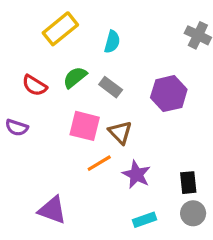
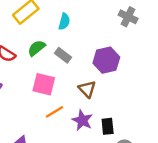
brown triangle: (120, 132) -> (87, 89), moved
black rectangle: (188, 183) -> (108, 126), moved

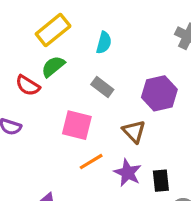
green semicircle: (37, 48) -> (53, 66), moved

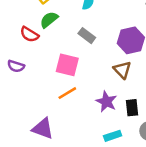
brown triangle: (134, 131) -> (122, 70), moved
orange line: (91, 162) -> (67, 93), moved

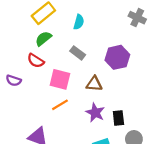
red semicircle: (29, 34) -> (36, 61), moved
brown triangle: (122, 70) -> (94, 84), moved, turned -42

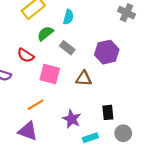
green semicircle: (43, 39) -> (45, 33), moved
orange line: (60, 105) -> (35, 105), moved
purple star: (95, 113) -> (72, 119), moved

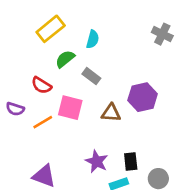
purple hexagon: (107, 52) -> (143, 97), moved
orange line: (35, 105) -> (43, 122), moved
black rectangle: (108, 112) -> (131, 161), moved

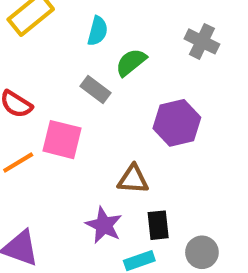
gray cross: (162, 34) -> (202, 41), moved
green semicircle: (65, 59) -> (131, 62), moved
brown triangle: (111, 113) -> (133, 179), moved

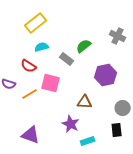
cyan semicircle: (98, 31) -> (42, 47), moved, turned -120
black rectangle: (158, 225) -> (117, 130), moved
gray circle: (202, 252) -> (123, 108), moved

